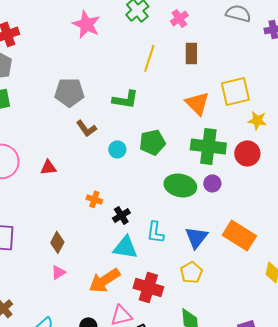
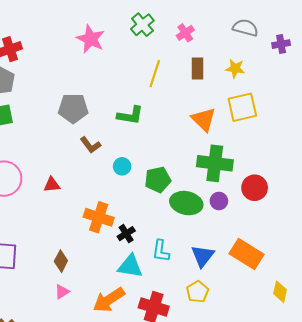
yellow star: (257, 120) -> (235, 69), moved
green pentagon: (152, 142) -> (158, 180), moved
red circle: (247, 153) -> (255, 188), moved
orange cross: (94, 199) -> (99, 217), size x1.8

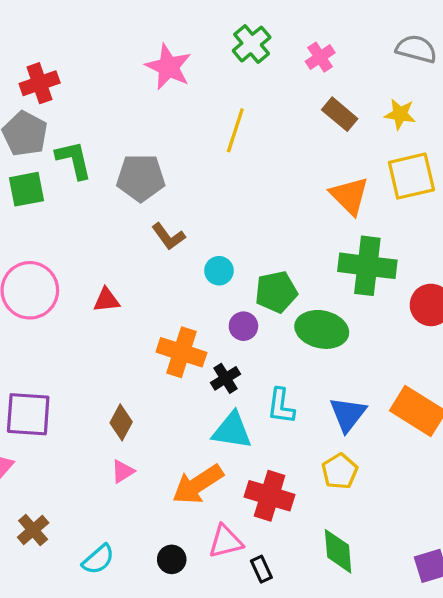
brown rectangle: (198, 69) -> (340, 114), turned -50
yellow line: (155, 74) -> (235, 130), moved
green L-shape: (130, 115) -> (74, 160), moved, turned -112
purple circle: (219, 201) -> (243, 326), moved

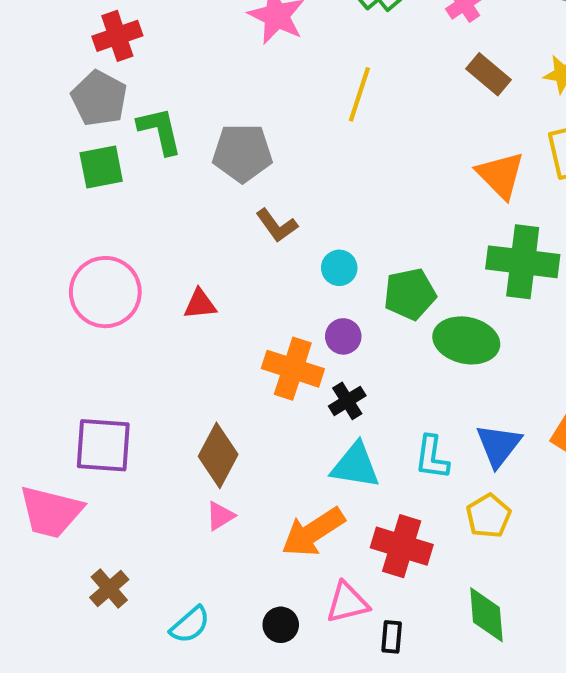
purple circle: (243, 326) -> (343, 336), moved
cyan L-shape: (281, 406) -> (432, 457), moved
brown diamond: (121, 422) -> (218, 455), size x1.4
black rectangle: (261, 569) -> (392, 637), turned 30

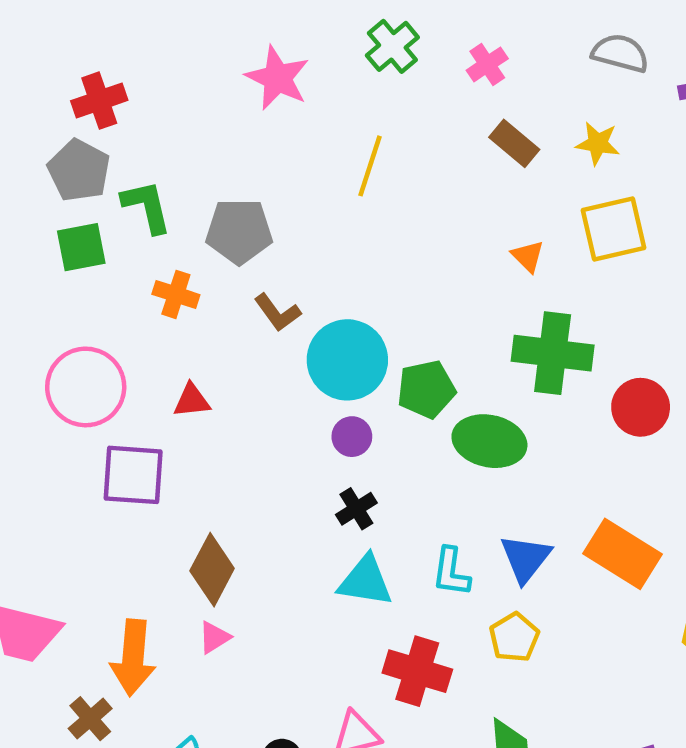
orange triangle: (501, 175) -> (528, 256), size x0.6
cyan circle: (339, 268) -> (347, 360), size x2.0
orange cross: (293, 369) -> (176, 294), moved, size x0.7
purple square: (103, 445) -> (133, 475), moved
orange arrow: (313, 532) -> (133, 658), moved, turned -52

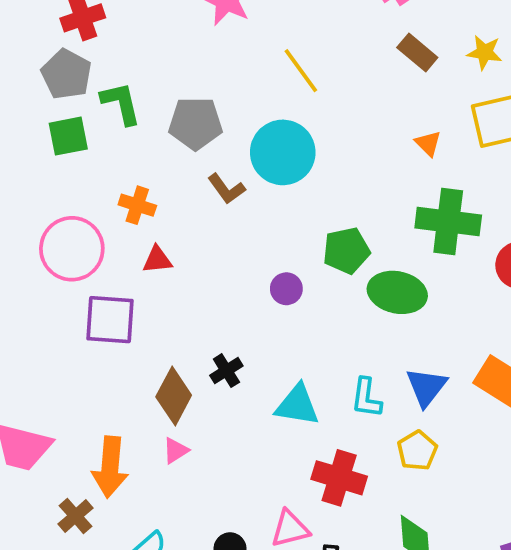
yellow line: (370, 166) -> (301, 71), turned -54
orange cross: (176, 294) -> (137, 205), moved
cyan circle: (347, 360) -> (283, 152), moved
black cross: (356, 509) -> (226, 371), moved

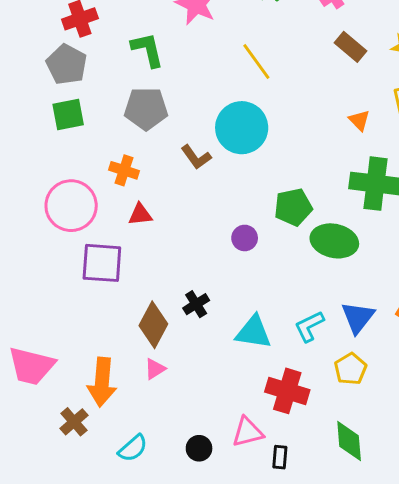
green L-shape: (121, 103) -> (148, 50), moved
gray pentagon: (195, 123) -> (146, 109), moved
cyan L-shape: (366, 398) -> (309, 326), turned 56

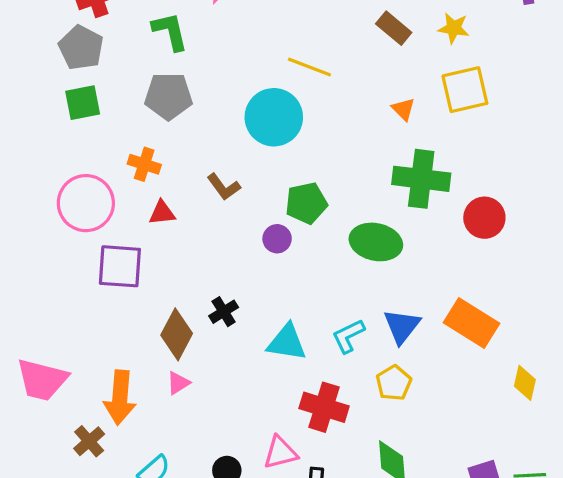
yellow line: (256, 62) -> (309, 67), moved, turned -33
brown L-shape: (196, 157) -> (224, 187), moved
green pentagon: (293, 207) -> (306, 203), moved

